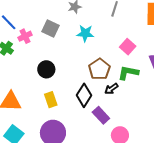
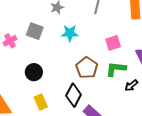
pink square: (128, 47) -> (113, 43), turned 35
black arrow: (111, 89) -> (131, 85), moved

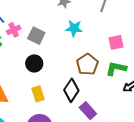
gray square: (35, 31) -> (36, 36), moved

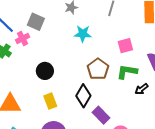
gray square: (36, 36) -> (36, 22), moved

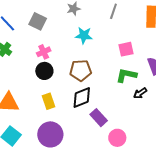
pink cross: (23, 38) -> (44, 52), moved
brown pentagon: (98, 69) -> (81, 70), moved, turned 30
black diamond: (83, 96) -> (82, 97), turned 35

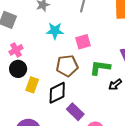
pink square: (126, 49) -> (83, 42), moved
brown pentagon: (81, 70) -> (67, 66), moved
yellow rectangle: (48, 101) -> (32, 85), moved, turned 42

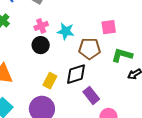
cyan star: (55, 31) -> (66, 31), moved
yellow rectangle: (32, 85) -> (50, 81), moved

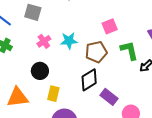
black circle: (41, 45) -> (40, 71), moved
green L-shape: (122, 55) -> (129, 50), turned 75
yellow rectangle: (50, 81) -> (53, 94), moved

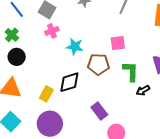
pink cross: (44, 41) -> (52, 31), moved
black circle: (40, 71) -> (17, 57), moved
black diamond: (89, 80) -> (69, 82), moved

